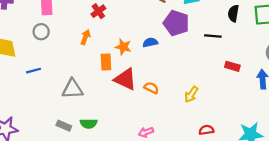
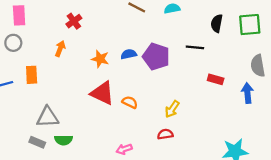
purple pentagon: (176, 23) -> (156, 57), moved
orange rectangle: (106, 62) -> (32, 75), moved
gray triangle: (72, 89) -> (48, 117), moved
red semicircle: (206, 130) -> (165, 134), moved

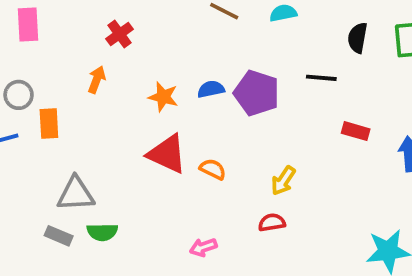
gray circle: (13, 43) -> (19, 95), moved

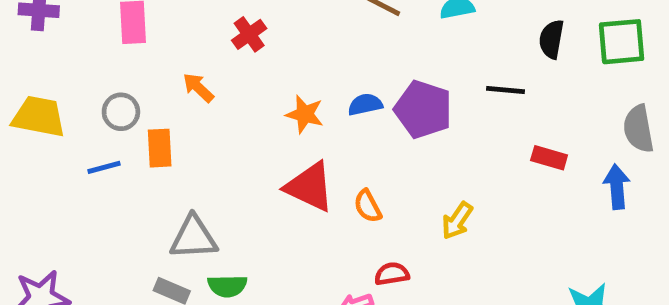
orange arrow: (97, 80) -> (198, 88), moved, turned -68
orange semicircle: (213, 169) -> (368, 206), turned -144
red semicircle: (272, 223) -> (392, 274), moved

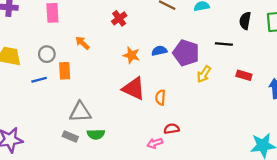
red cross: (249, 34) -> (119, 18), moved
orange semicircle: (368, 206) -> (160, 98), turned 32
yellow arrow: (457, 221) -> (204, 74), moved

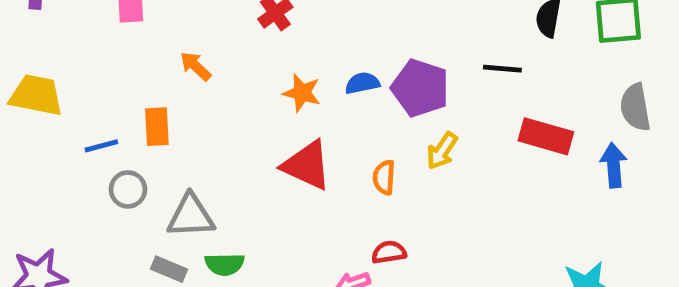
gray circle: (47, 54) -> (128, 189), moved
yellow arrow: (204, 74) -> (442, 151), moved
red rectangle: (244, 75) -> (546, 136), size x1.5
orange semicircle: (160, 98) -> (384, 177), moved

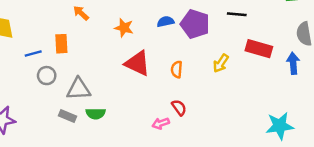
orange star: (302, 93) -> (124, 28), moved
yellow arrow: (442, 151) -> (221, 63), moved
red semicircle: (389, 252) -> (179, 107), turned 63

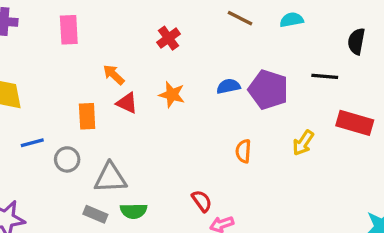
blue line: (33, 53) -> (32, 143), moved
red triangle: (137, 63) -> (127, 103), moved, size x0.6
red semicircle: (179, 107) -> (202, 201), moved

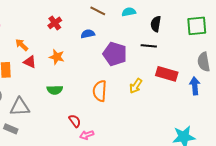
black semicircle: (356, 41) -> (156, 24), moved
blue semicircle: (228, 86) -> (88, 34), moved
orange semicircle: (243, 151) -> (100, 91), size x1.5
green semicircle: (134, 211) -> (55, 90), moved

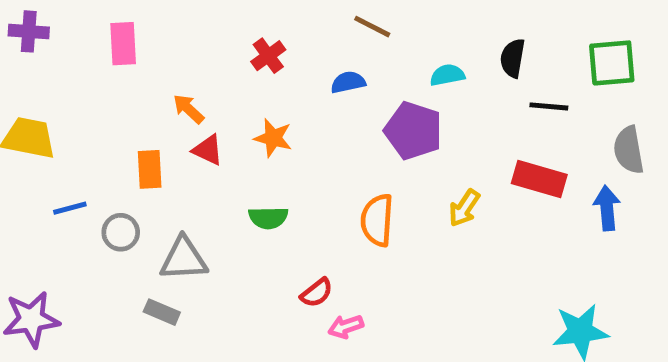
cyan semicircle: (129, 12) -> (447, 75), moved
black line: (149, 46) -> (549, 106), moved
red semicircle: (75, 121) -> (317, 293), turned 88

